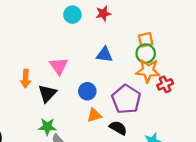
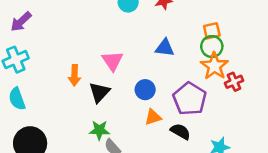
orange star: (148, 71) -> (214, 66), turned 30

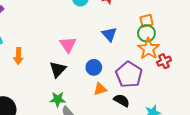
blue triangle: (165, 48) -> (109, 34), turned 42
orange arrow: (75, 75) -> (18, 56), moved

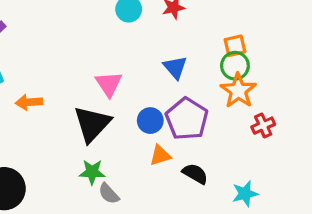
orange arrow: (18, 56) -> (29, 102), turned 84
red cross: (164, 61) -> (263, 126), moved
black triangle: (58, 69) -> (92, 124), size x1.4
purple pentagon: (129, 75) -> (187, 119), moved

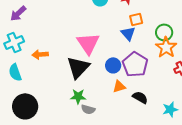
orange square: (235, 46) -> (136, 19), moved
pink triangle: (109, 84) -> (88, 43), size x1.4
gray semicircle: (109, 194) -> (88, 109), turned -32

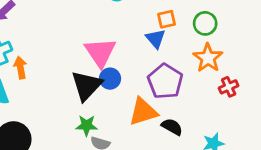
green circle: (164, 32) -> (205, 23), moved
orange arrow: (40, 54) -> (20, 68), moved, turned 84
blue circle: (113, 65) -> (110, 79), moved
orange triangle: (119, 86) -> (143, 112), size x1.6

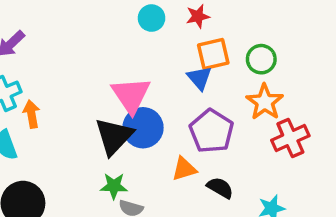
orange square: (167, 19) -> (213, 54), size x1.4
blue circle: (110, 79) -> (143, 128), size x1.5
red cross: (229, 87) -> (290, 138), size x1.5
orange triangle: (143, 112) -> (184, 169), size x0.7

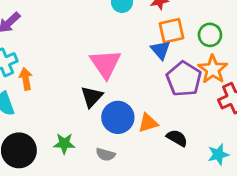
blue circle: (143, 128) -> (118, 117), moved
purple pentagon: (212, 131) -> (184, 79), moved
black triangle: (114, 136) -> (92, 97), size x0.7
green star: (114, 186) -> (64, 143), moved

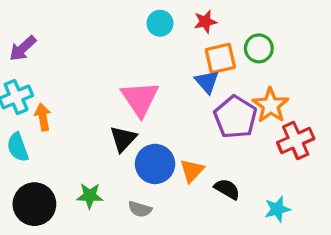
green circle: (210, 35) -> (259, 48), moved
orange triangle: (148, 123) -> (192, 171), turned -30

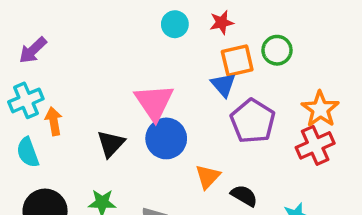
orange star: (271, 105) -> (320, 109), moved
black triangle: (123, 139) -> (111, 144), moved
blue circle: (155, 164) -> (166, 138), moved

